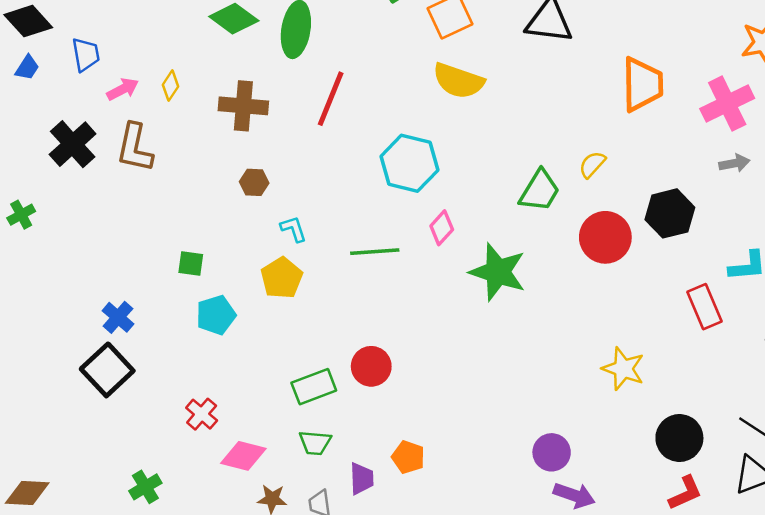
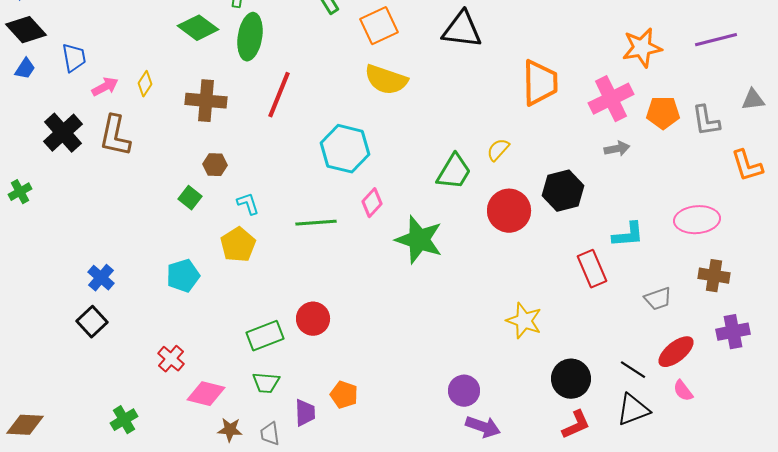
green square: (191, 264) -> (190, 198), moved, turned 30
black square: (107, 370) -> (92, 322), size x0.7

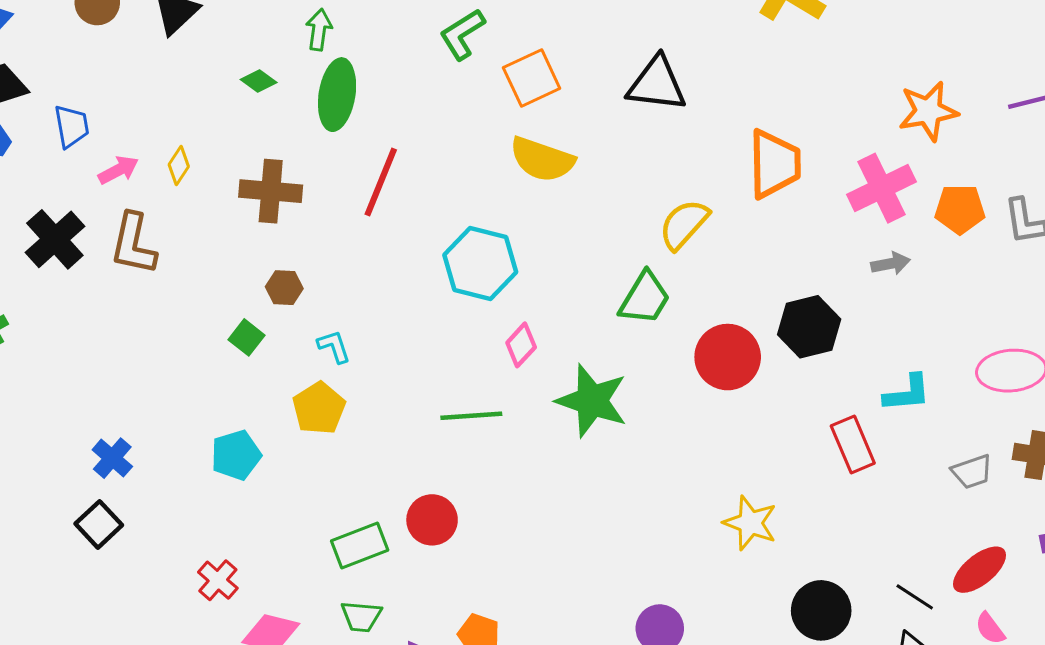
green diamond: (198, 28) -> (259, 81), size x0.6
yellow semicircle: (498, 150) -> (684, 224), moved, size x1.5
green line: (316, 223) -> (471, 416), moved
gray trapezoid: (658, 299) -> (972, 472), moved

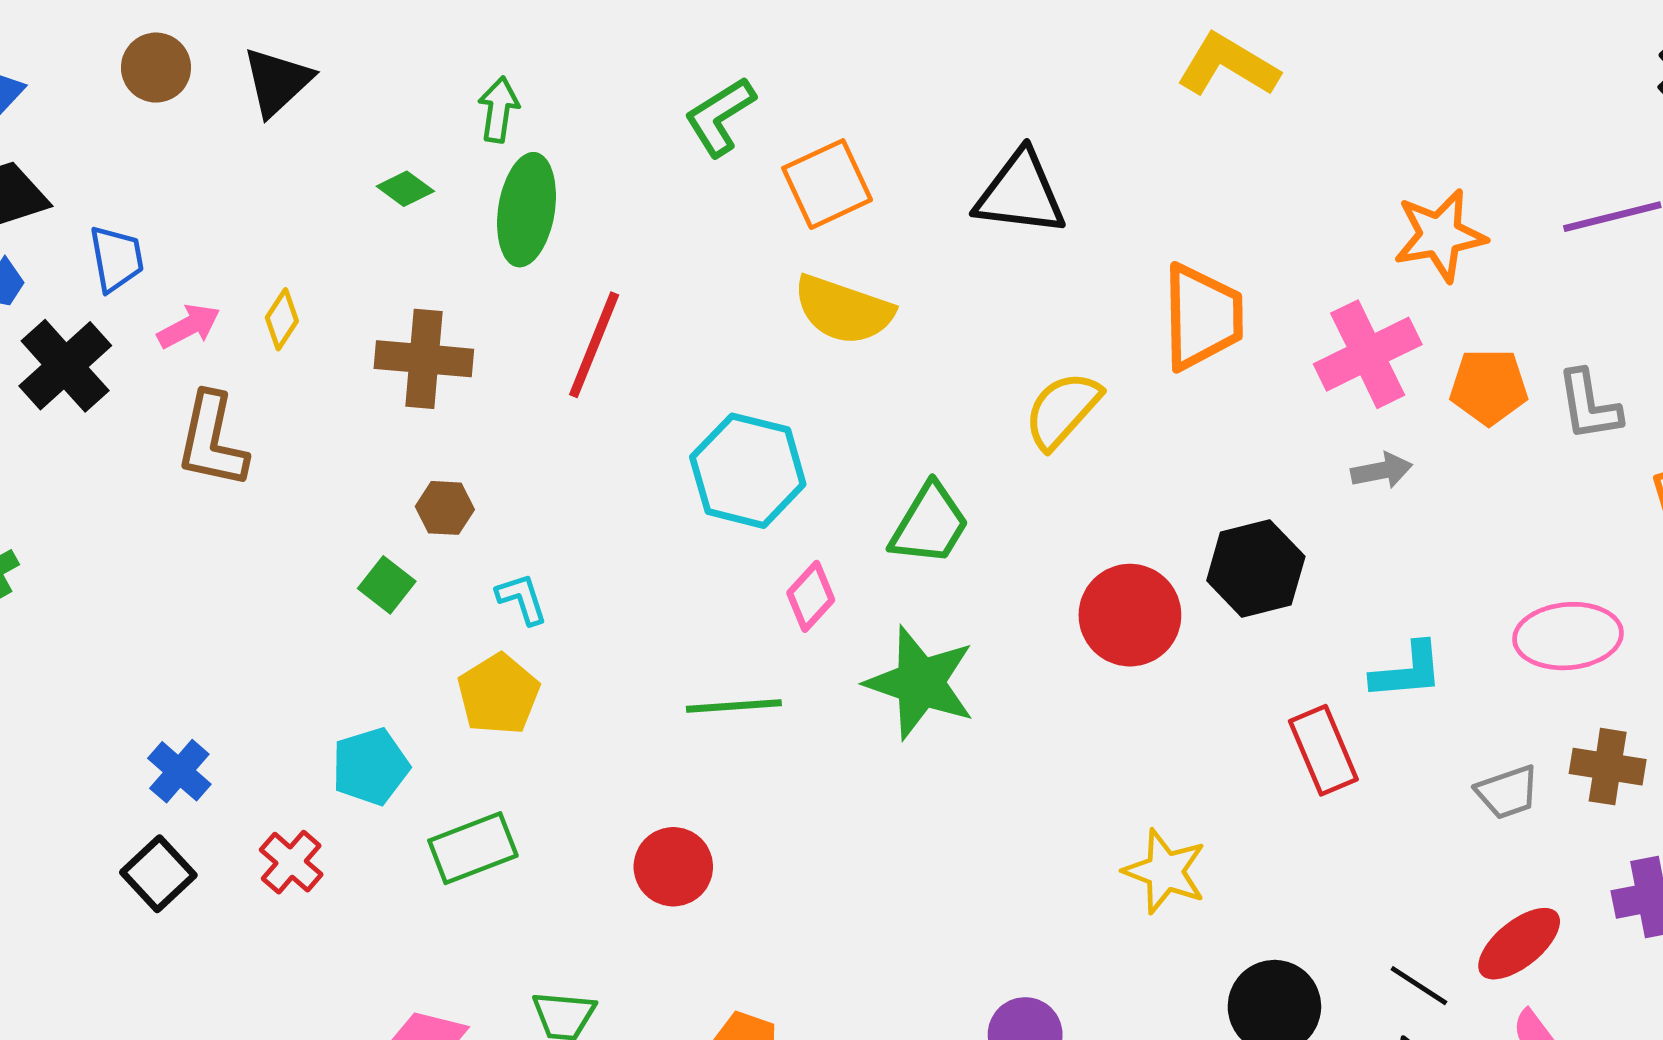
black cross: (55, 239) -> (65, 366), moved
green trapezoid: (645, 298) -> (930, 524), moved
green rectangle: (360, 546) -> (473, 848), moved
red cross: (218, 580) -> (291, 862), moved

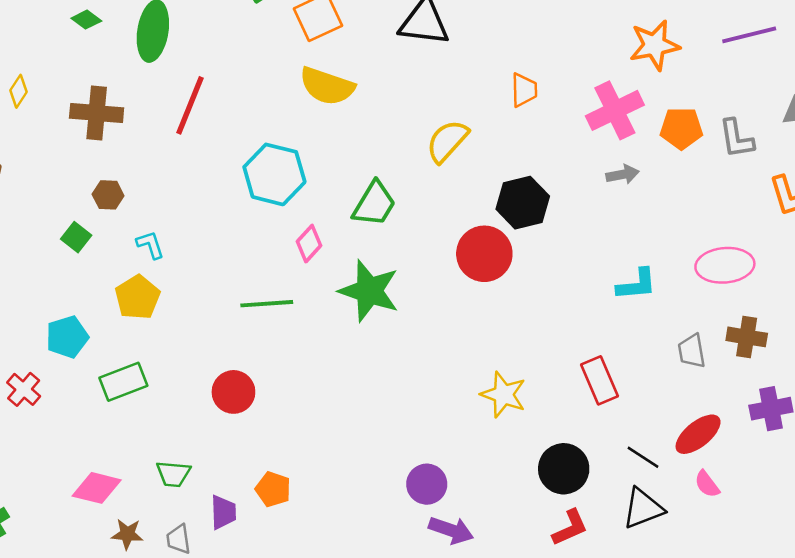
orange trapezoid: (1202, 317) -> (524, 90), size x0.6
black hexagon: (1256, 569) -> (523, 203), moved
red rectangle: (1323, 750) -> (599, 380), moved
gray trapezoid: (1507, 792) -> (692, 351), turned 99

